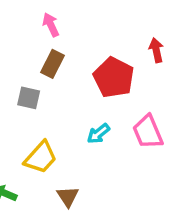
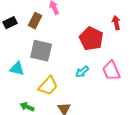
brown rectangle: (53, 64) -> (35, 21), moved
gray square: (29, 98) -> (41, 51), size x1.6

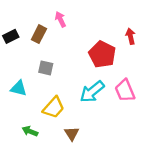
gray square: (41, 51) -> (46, 68), size x0.6
cyan arrow: (82, 72) -> (92, 92), size x1.6

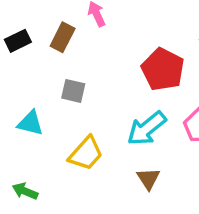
green arrow: (30, 131) -> (25, 191), moved
brown triangle: (72, 133) -> (148, 179), moved

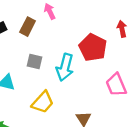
cyan arrow: (147, 128) -> (65, 67), moved, turned -36

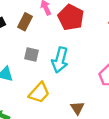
red pentagon: (93, 47) -> (71, 17), moved

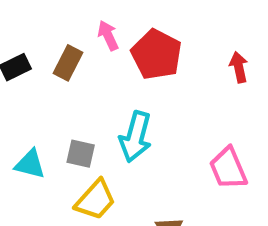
gray square: (32, 55) -> (81, 154), moved

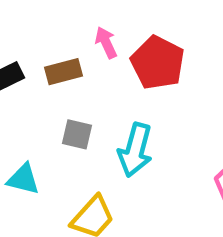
brown rectangle: (68, 63) -> (64, 72), turned 48
gray square: (81, 154) -> (77, 134), moved

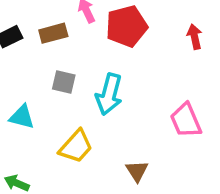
red pentagon: (158, 63) -> (127, 26), turned 30

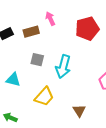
red pentagon: (127, 26) -> (87, 29), moved

